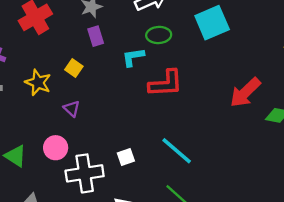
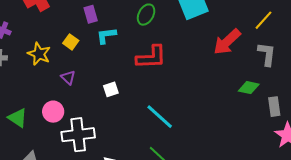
green ellipse: (159, 35) -> (146, 15), turned -60
cyan L-shape: (133, 57) -> (106, 36), moved
red arrow: (245, 92) -> (227, 42), moved
white square: (126, 157) -> (111, 89), moved

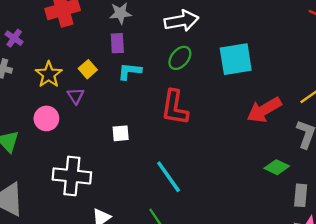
red L-shape: (151, 57) -> (175, 107), turned 88
purple triangle: (68, 77) -> (76, 96), moved
pink circle: (53, 112) -> (46, 118), moved

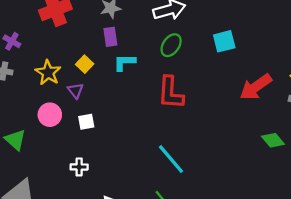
cyan square: (236, 59) -> (224, 41), size x0.7
white square: (121, 133) -> (86, 122), moved
green diamond: (277, 167) -> (273, 140), turned 30
white cross: (72, 176) -> (79, 167), size x0.5

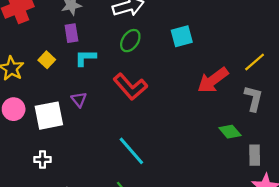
purple triangle: (75, 91) -> (79, 99), moved
red L-shape: (171, 93) -> (130, 87), turned -44
white square: (86, 122) -> (49, 116), size x1.8

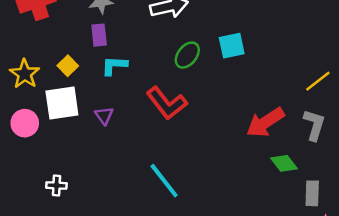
green ellipse: (130, 41) -> (187, 55), moved
red arrow: (213, 80) -> (265, 122), moved
white square: (49, 116) -> (62, 103), moved

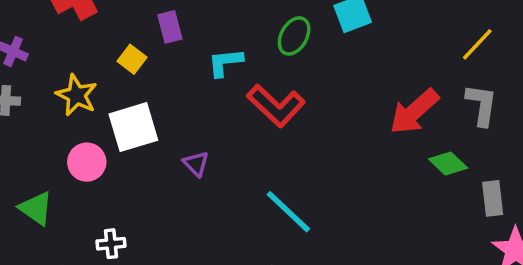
yellow square: (68, 66) -> (132, 59), moved
cyan L-shape: (114, 66) -> (225, 62), moved
purple triangle: (104, 115) -> (196, 164), moved
white cross: (56, 186) -> (111, 244), moved

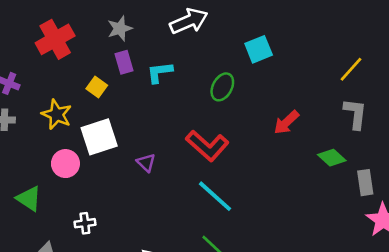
green ellipse: (294, 36) -> (222, 87), moved
cyan L-shape: (225, 62) -> (160, 72), moved
red L-shape: (276, 106) -> (207, 146), moved
red arrow: (414, 111) -> (286, 122), moved, size x0.7

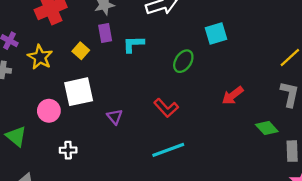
yellow star: (57, 114) -> (40, 57), moved
red L-shape: (207, 146) -> (166, 108), size x0.7
cyan line: (215, 196) -> (168, 150), turned -68
white cross: (85, 223) -> (68, 150), moved

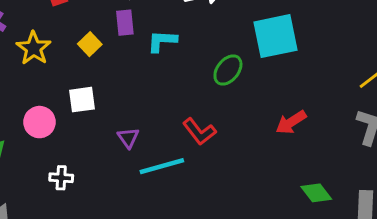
cyan square: (216, 33) -> (276, 36), size x1.5
white square: (79, 92) -> (82, 100), size x0.7
green diamond: (267, 128) -> (316, 193), moved
cyan line: (168, 150) -> (162, 166), moved

